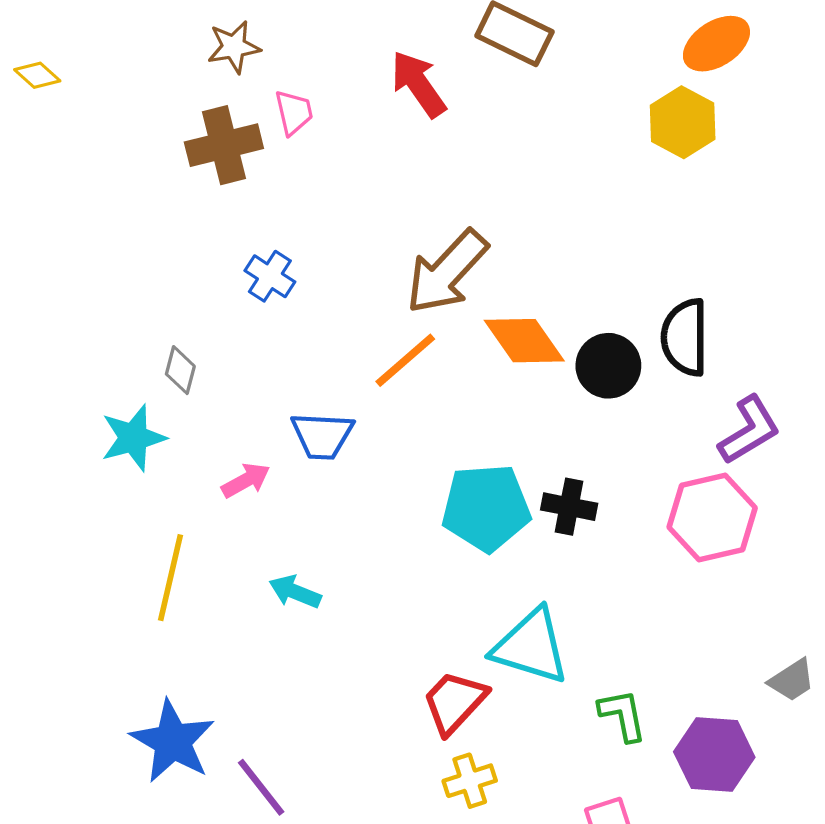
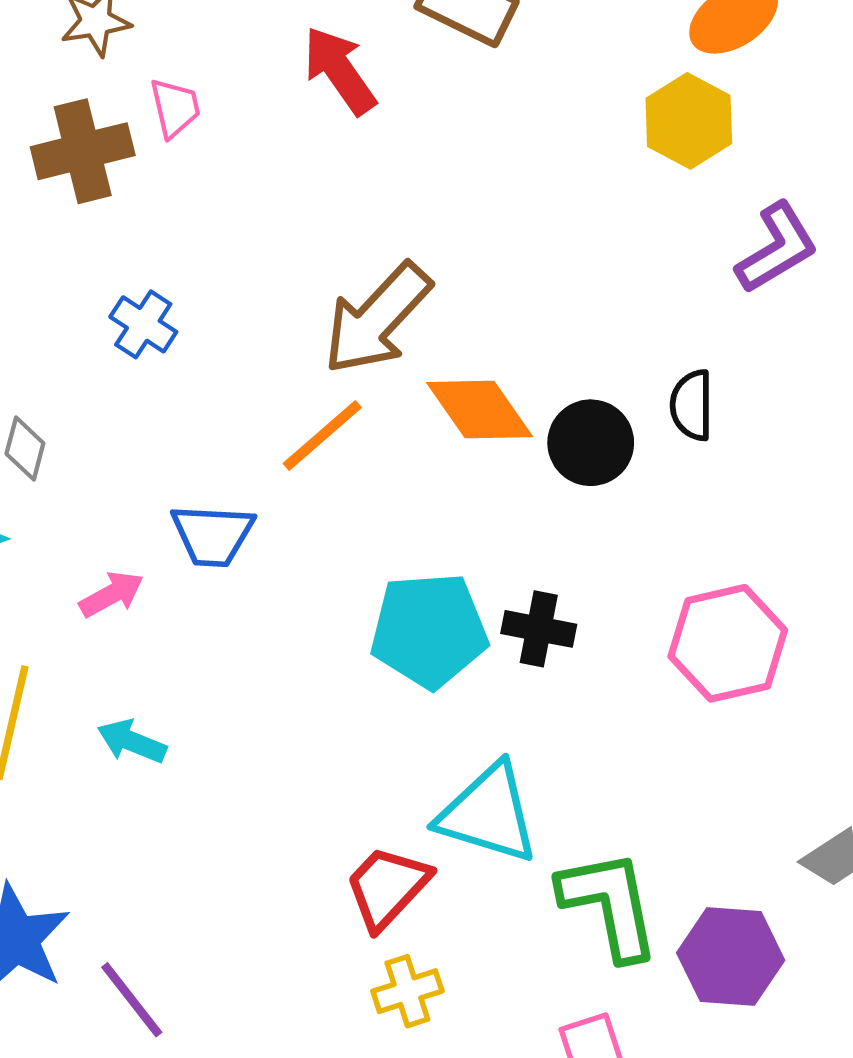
black semicircle: (685, 337) -> (692, 405), size x0.7
purple L-shape: (749, 430) -> (777, 248), moved
cyan arrow: (295, 592) -> (132, 741), moved
green L-shape: (623, 715) -> (609, 905), size x1.6

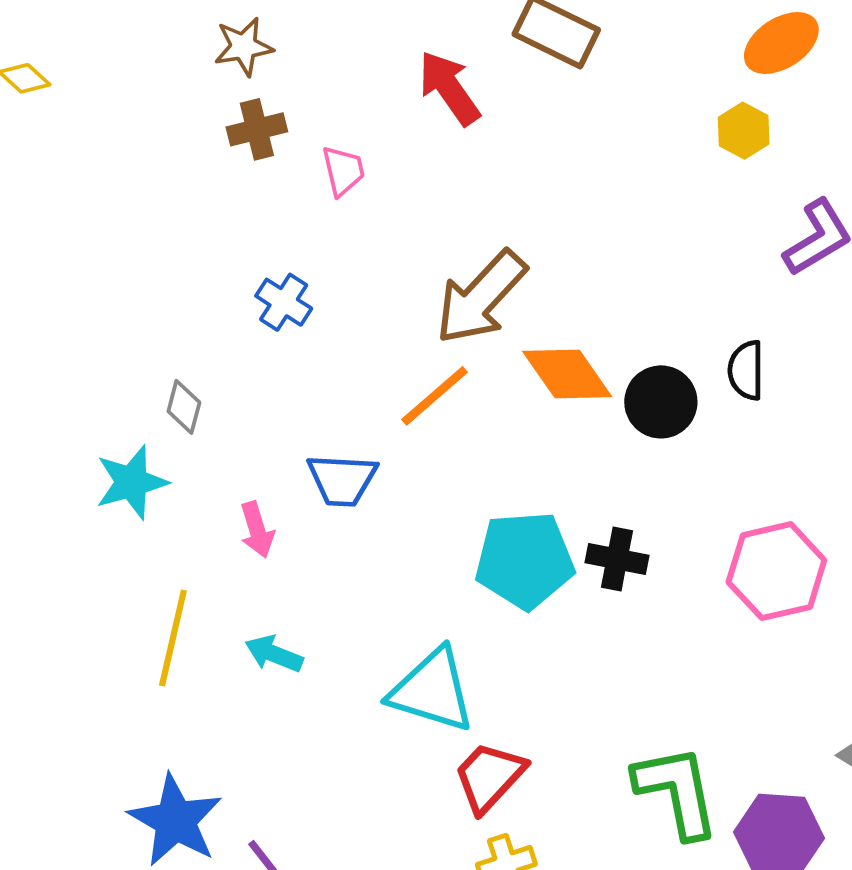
pink trapezoid: (175, 108) -> (343, 171), moved
yellow hexagon: (689, 121) -> (744, 131), size x0.7
brown cross: (83, 151) -> (257, 129), moved, size x0.7
pink arrow: (112, 594) -> (257, 530), turned 102
cyan triangle: (488, 814) -> (432, 690), moved

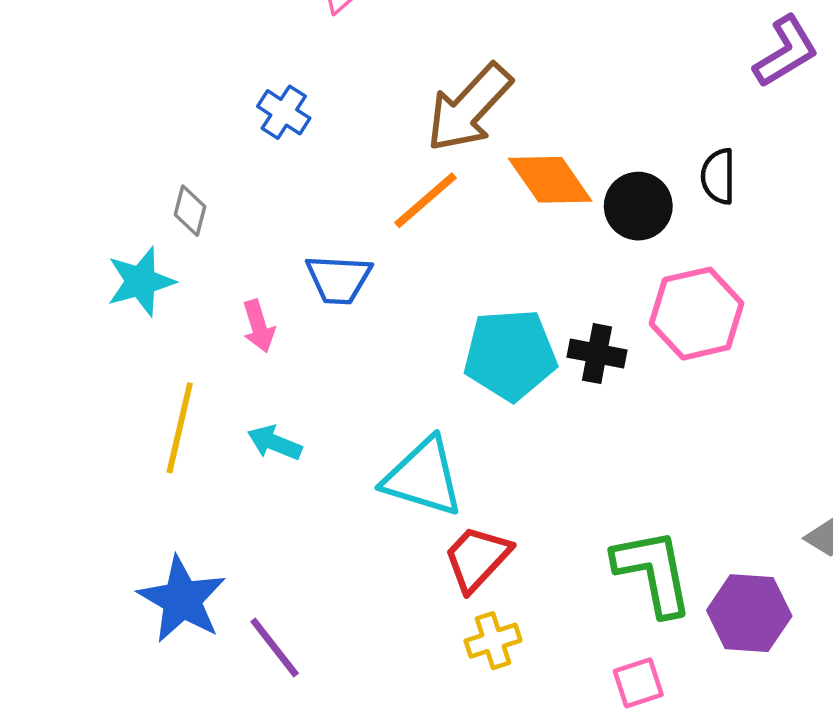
pink hexagon: (776, 571) -> (697, 314), moved

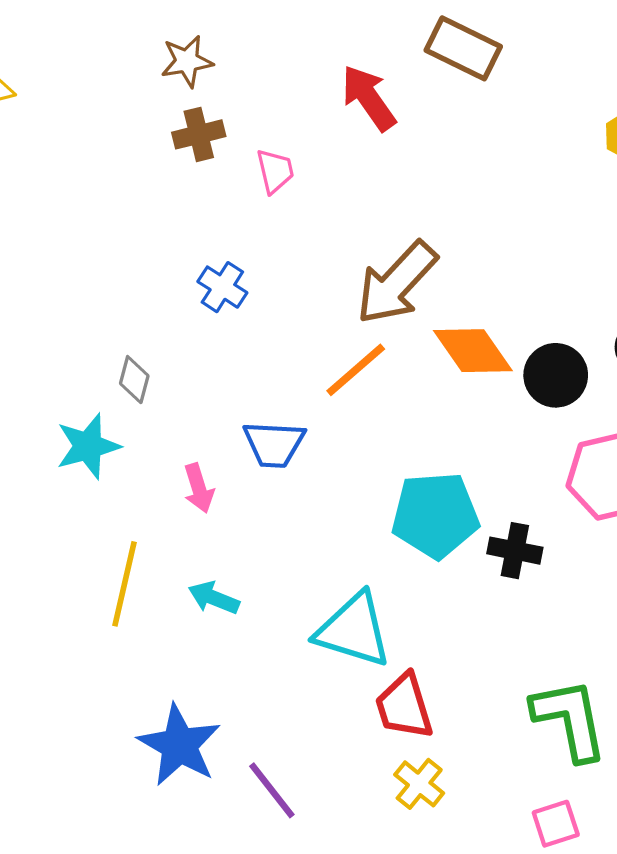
black cross: (597, 354) -> (515, 551), moved
red trapezoid: (477, 558) -> (404, 706), turned -60
blue star: (182, 599) -> (179, 745), moved
yellow cross: (493, 641) -> (419, 784), turned -33
purple line: (275, 647) -> (272, 790), moved

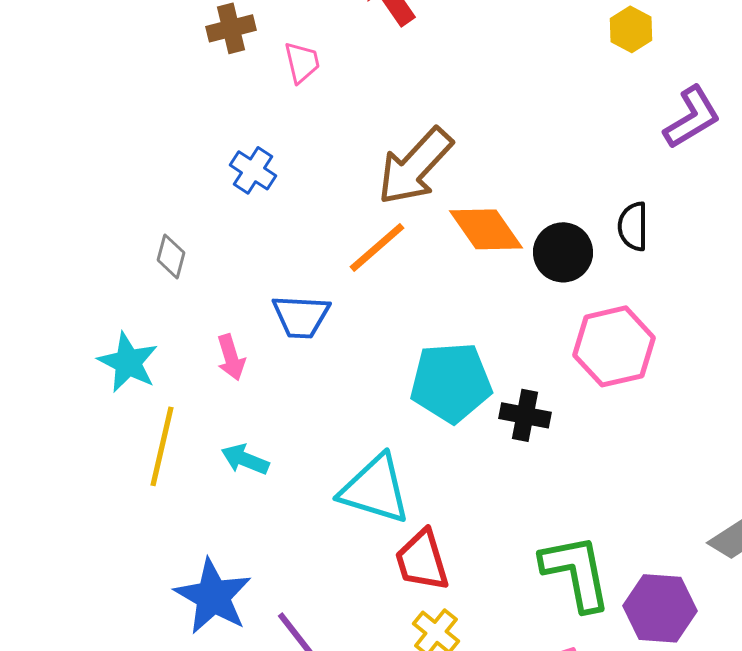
cyan star: (88, 446) -> (128, 362), moved, turned -30

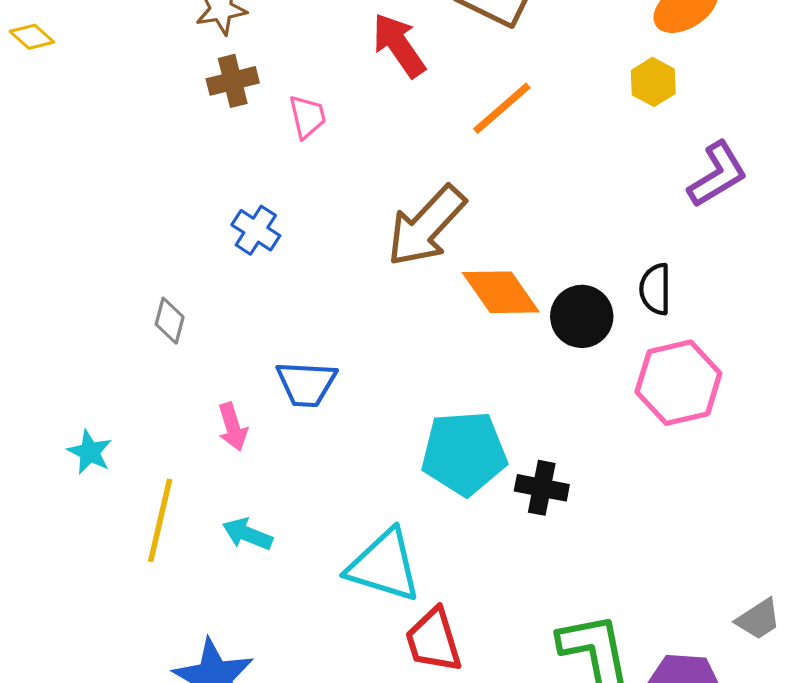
orange line: (377, 247) -> (502, 108), moved
pink hexagon: (614, 346) -> (678, 383), moved
cyan star: (128, 362) -> (90, 452), moved, size x0.7

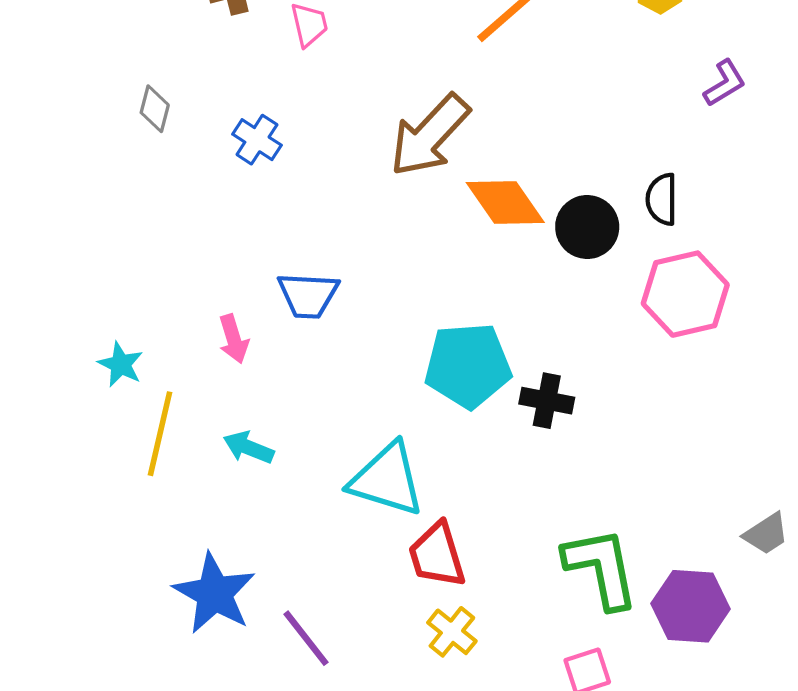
purple L-shape: (717, 174) -> (725, 83), size x0.7
gray diamond: (170, 321) -> (155, 109), moved
cyan star: (90, 452) -> (121, 364), moved

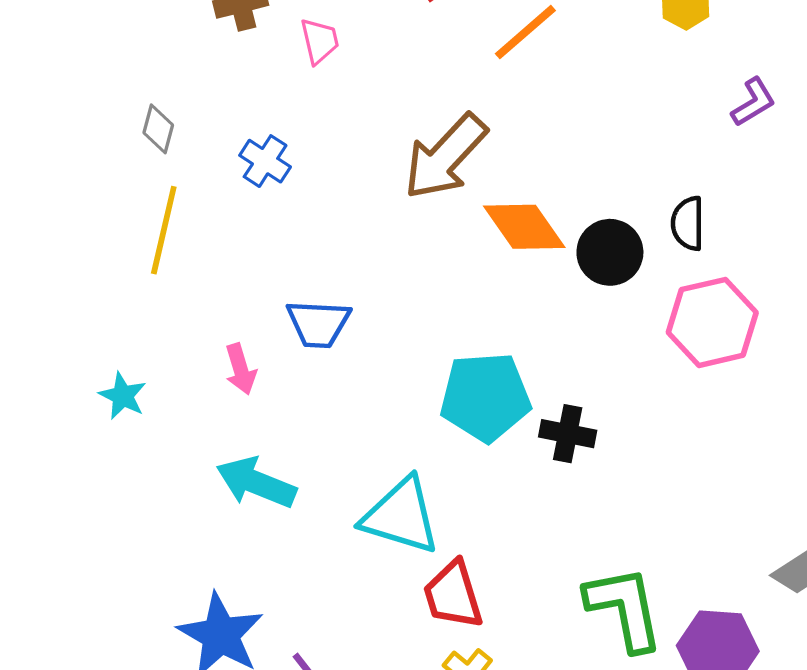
yellow line: (160, 434) -> (164, 230), moved
cyan arrow: (248, 448) -> (256, 483), size x1.5

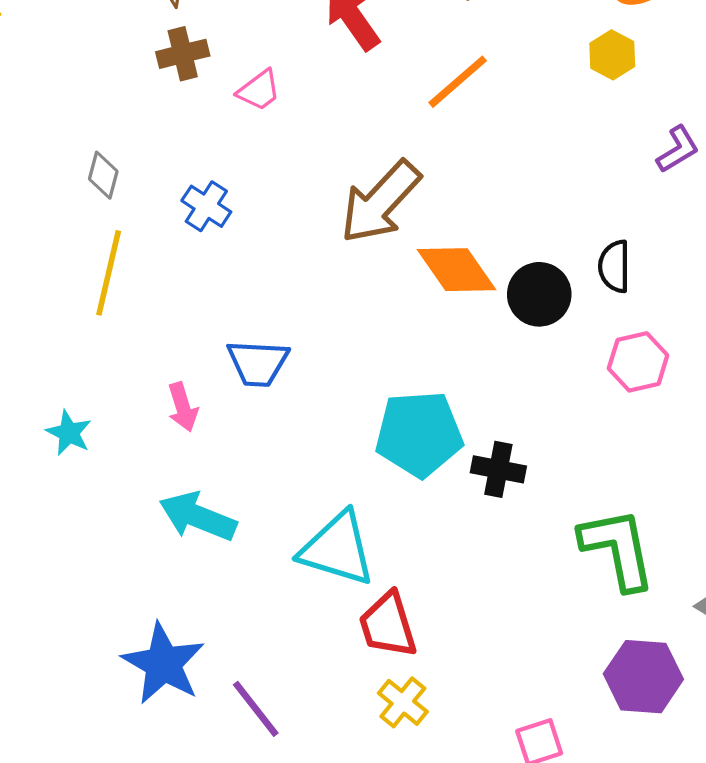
pink trapezoid: (320, 41) -> (259, 90), turned 66
pink hexagon: (712, 322) -> (638, 362), size x0.7
green L-shape: (624, 608) -> (618, 549), moved

